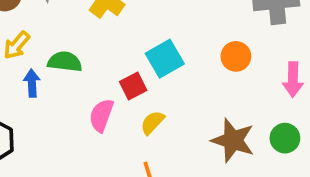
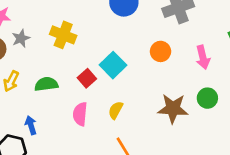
blue arrow: (32, 83) -> (31, 125), moved
red square: (133, 86) -> (87, 78), moved

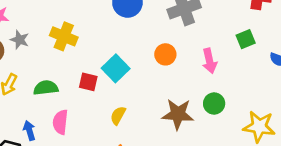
gray star: (21, 38) -> (20, 40), turned -30
red square: (87, 78) -> (88, 82), turned -36
pink semicircle: (80, 114) -> (60, 122), moved

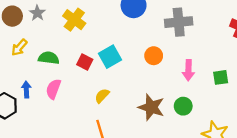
green square: (246, 39) -> (221, 77), moved

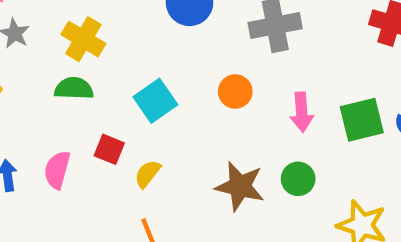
green semicircle: (49, 58) -> (74, 88), moved
red square: (85, 62) -> (109, 149), moved
green square: (221, 77) -> (362, 120), size x1.5

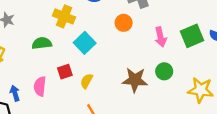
yellow cross: (83, 39) -> (64, 16), moved
orange circle: (235, 91) -> (124, 23), moved
red square: (109, 149) -> (65, 72), turned -32

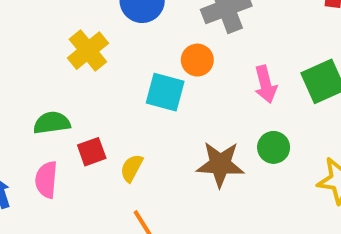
yellow cross: (64, 16) -> (88, 51), turned 30
green semicircle: (42, 43) -> (52, 123), moved
cyan square: (85, 43) -> (165, 92), moved, turned -30

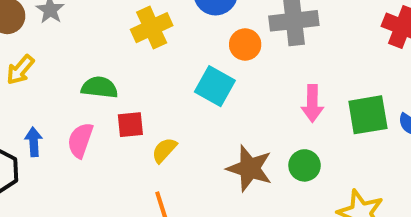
orange circle: (197, 60) -> (245, 44), moved

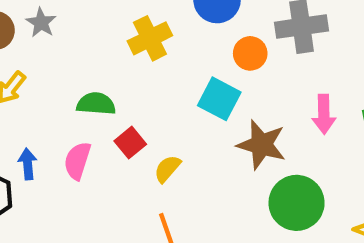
red square: (130, 125) -> (130, 143), turned -32
green circle: (305, 165) -> (297, 203), moved, size x1.6
brown star: (250, 168) -> (262, 145), moved

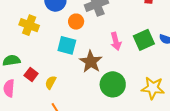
yellow cross: (150, 38) -> (29, 25), turned -30
brown star: (262, 145) -> (91, 62), turned 30

